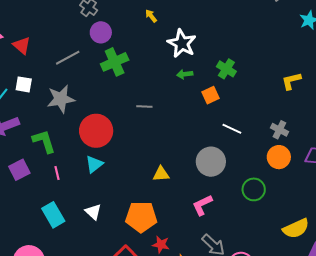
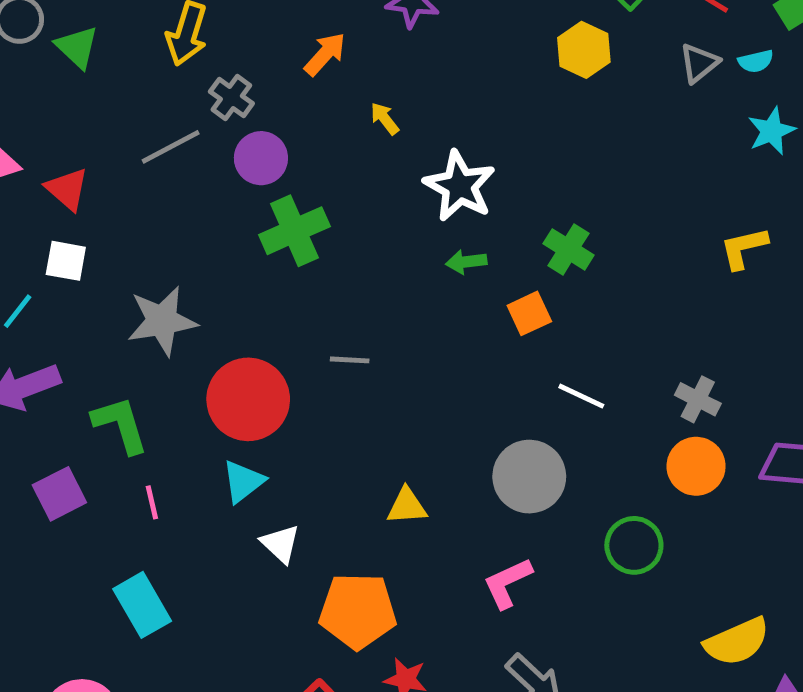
gray line: (68, 58) -> (171, 147), moved
yellow L-shape: (291, 81) -> (744, 248), moved
white square: (24, 84) -> (66, 261), moved
gray line: (144, 107) -> (350, 360), moved
white triangle: (93, 212) -> (280, 544), moved

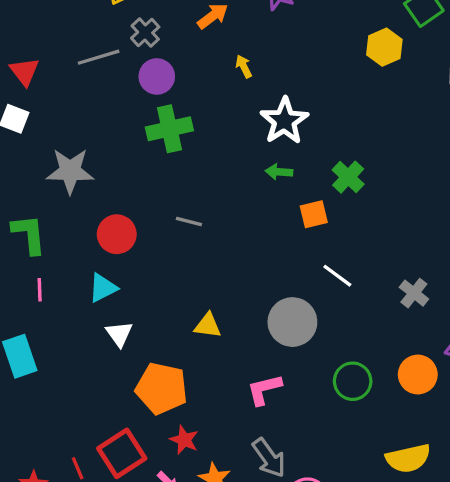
red circle: (248, 399) -> (117, 234), size x0.7
orange circle: (696, 466) -> (418, 375), moved

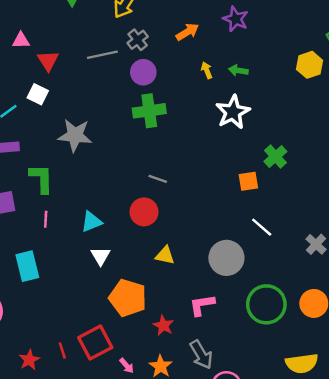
green arrow: (279, 172) -> (238, 70), moved
red circle: (117, 234) -> (144, 212), moved
green circle: (353, 381) -> (266, 304), size x1.4
red star: (184, 440) -> (163, 325), moved

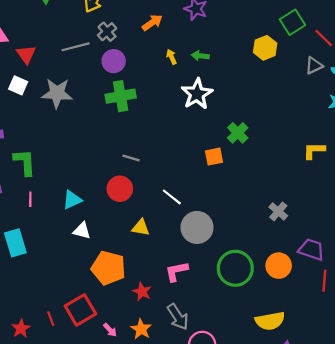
gray star: (75, 135) -> (57, 93), moved
white line: (262, 227) -> (172, 197), moved
white triangle: (101, 256) -> (82, 231), turned -42

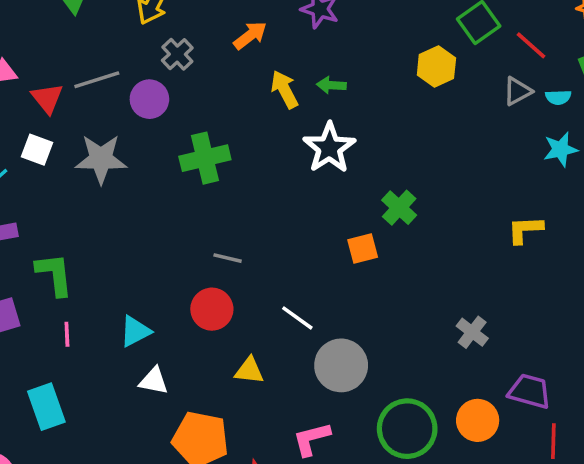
gray line: (76, 47) -> (97, 80), moved
yellow arrow: (171, 57) -> (284, 89), size x1.5
purple circle: (114, 61) -> (149, 99), moved

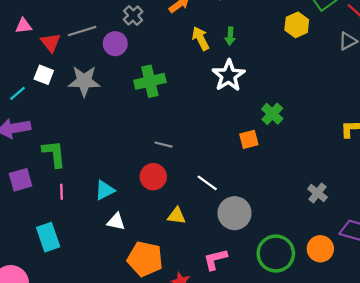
green arrow: (331, 85) -> (230, 36), turned -90

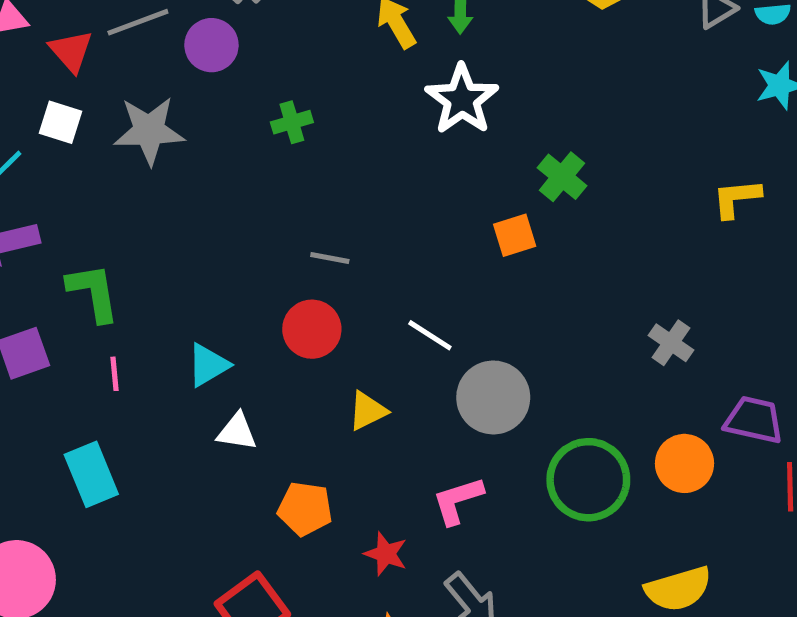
green cross: (150, 81) -> (292, 122), size x0.6
yellow triangle: (177, 216) -> (368, 411), turned -30
orange pentagon: (145, 259) -> (305, 509), size x0.7

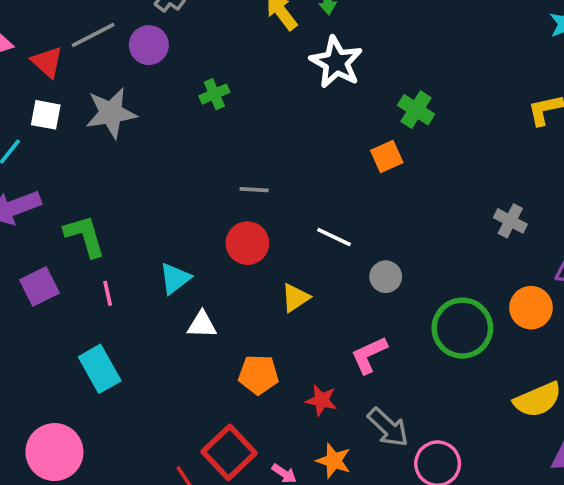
gray circle: (493, 397) -> (386, 277), size x0.6

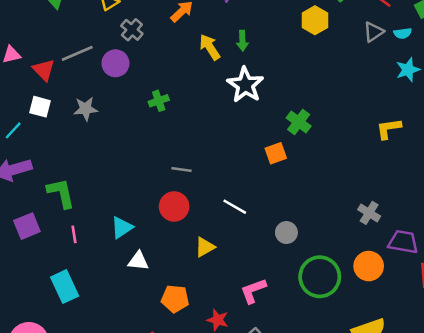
gray star: (111, 113) -> (86, 109), size x0.7
gray cross: (510, 221) -> (369, 213), moved
gray circle: (386, 277) -> (286, 233), moved

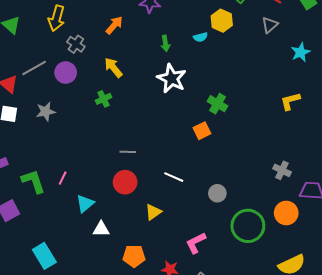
cyan semicircle: (403, 33) -> (200, 37), moved
yellow arrow: (210, 47) -> (113, 68), moved
pink line: (74, 234) -> (63, 178), moved, turned 40

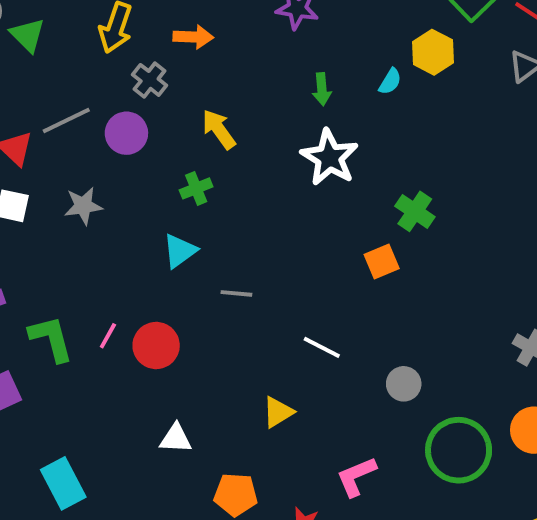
orange arrow: (114, 25) -> (193, 37), moved, turned 48
cyan semicircle: (200, 37) -> (390, 81), turned -48
red circle: (125, 182) -> (156, 345), moved
cyan triangle: (85, 204) -> (180, 251), moved

